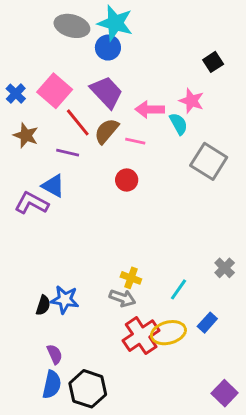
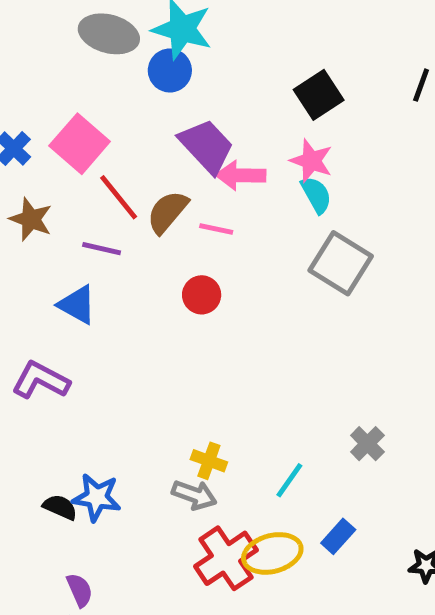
black square: (213, 62) -> (319, 95), moved, size x1.4
purple trapezoid: (106, 92) -> (206, 146), moved
cyan semicircle: (178, 124) -> (316, 195), moved
purple L-shape: (32, 203) -> (41, 380), moved
black semicircle: (43, 305) -> (60, 507), turned -84

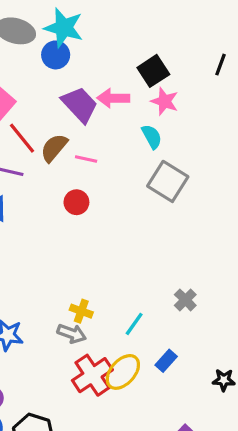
pink star: (311, 161) -> (165, 101), moved
pink arrow: (241, 175) -> (113, 98), moved
yellow ellipse: (272, 553) -> (123, 372), turned -33

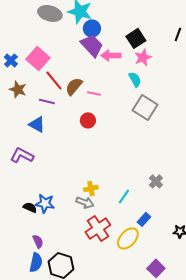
blue circle: (56, 55) -> (92, 28), moved
pink star: (165, 101) -> (143, 57), turned 30
purple trapezoid: (80, 105) -> (92, 45), moved
yellow cross: (81, 311) -> (91, 188), turned -32
yellow ellipse: (123, 372) -> (128, 238), moved

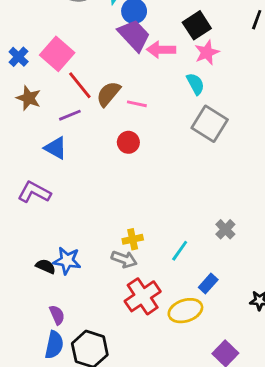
purple line: (47, 101) -> (70, 115), turned -35
yellow ellipse: (128, 238) -> (185, 311), turned 30

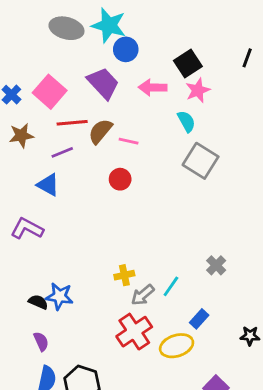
purple trapezoid: (134, 35) -> (103, 83), moved
red line: (80, 85) -> (72, 123), turned -56
brown star: (29, 98) -> (21, 135), turned -30
gray arrow: (124, 259) -> (143, 295), moved, turned 120
purple semicircle: (57, 315) -> (41, 341), moved

